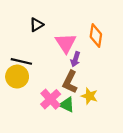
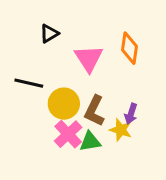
purple arrow: (75, 59) -> (131, 114), moved
yellow circle: (17, 77) -> (64, 104), moved
green triangle: (67, 105) -> (90, 141), turned -35

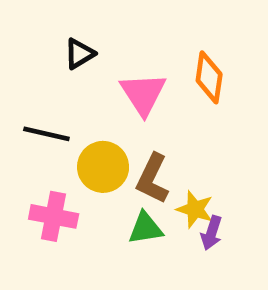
purple arrow: (131, 114) -> (211, 233), moved
pink cross: (68, 134) -> (54, 216), moved, turned -36

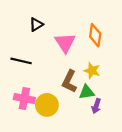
yellow circle: (103, 167) -> (47, 105), moved
yellow star: (195, 209) -> (92, 71), moved
green triangle: (145, 228) -> (87, 92), moved

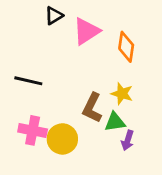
black triangle: (36, 24) -> (54, 16), moved
pink triangle: (65, 43) -> (86, 31), moved, turned 30

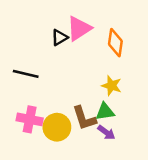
black triangle: (54, 16) -> (60, 37), moved
brown L-shape: (92, 108) -> (84, 118), moved, turned -44
purple arrow: (128, 140) -> (106, 132), moved, turned -72

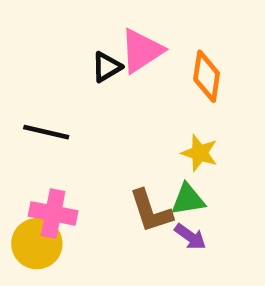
yellow circle: (57, 127) -> (37, 244), moved

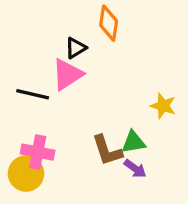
pink triangle: (141, 51) -> (67, 74), moved
orange diamond: (207, 76) -> (109, 23), moved
yellow star: (200, 153) -> (163, 106), moved

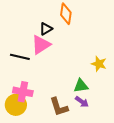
brown L-shape: (107, 150) -> (59, 107), moved

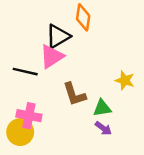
black triangle: (46, 29) -> (58, 36), size x1.5
brown L-shape: (59, 107) -> (74, 94), moved

